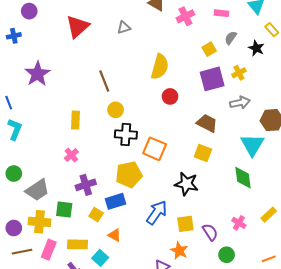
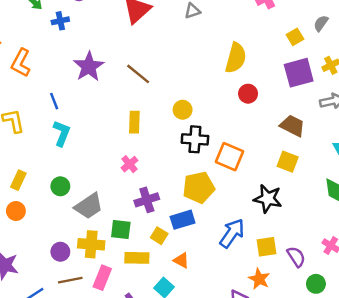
brown line: (104, 81) -> (138, 74), moved, turned -30
yellow rectangle: (78, 244) -> (137, 258), moved

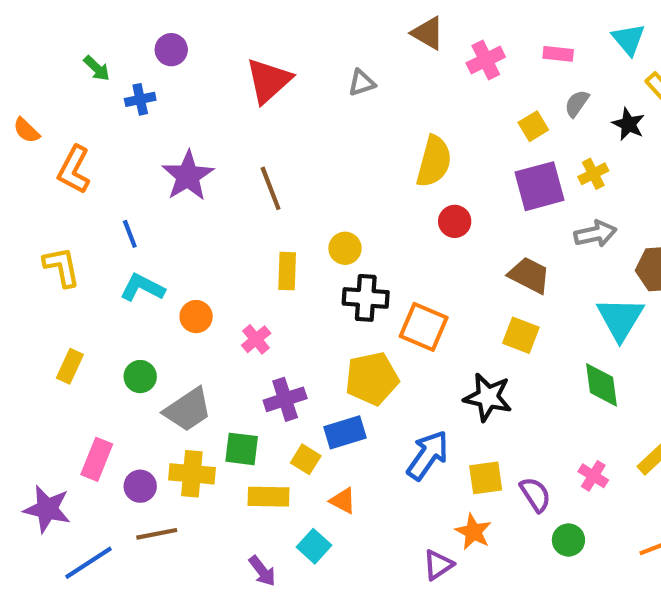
brown line: (138, 74) -> (271, 188), turned 30
yellow rectangle: (134, 122) -> (287, 271), moved
cyan L-shape: (62, 133) -> (142, 288), turned -85
orange circle: (16, 211) -> (196, 317), moved
pink rectangle: (102, 278) -> (97, 459), moved

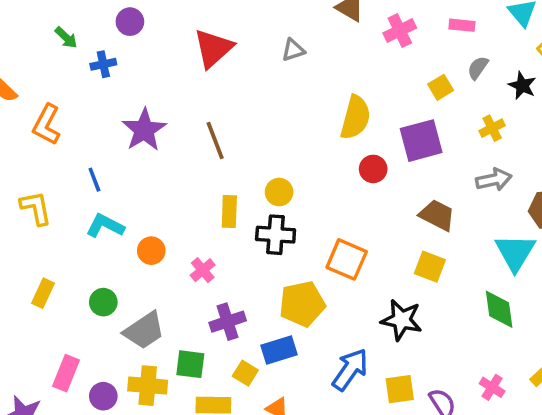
purple square: (540, 186) -> (421, 141), moved
black cross: (366, 298) -> (276, 235), moved

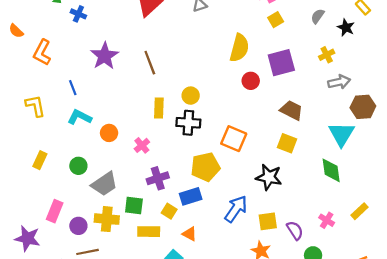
blue cross: (103, 64) -> (78, 14), turned 35
yellow square: (441, 87) -> (276, 20), moved
gray arrow: (494, 180) -> (339, 82), moved

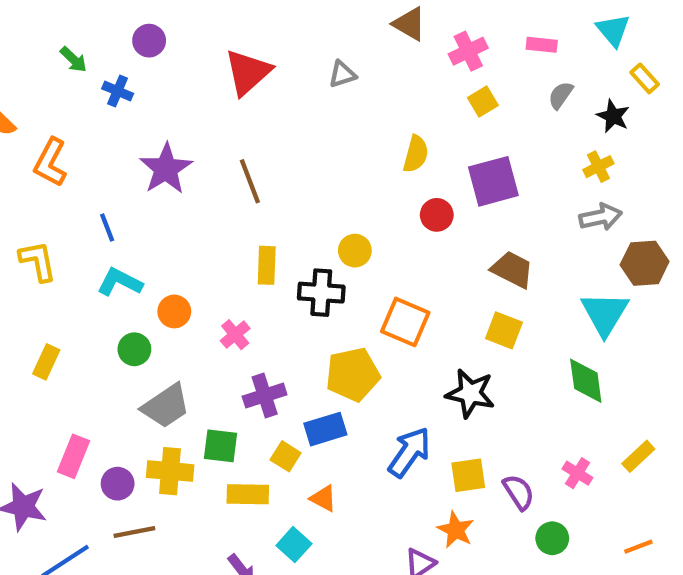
yellow semicircle: (239, 48) -> (416, 154), size x0.7
yellow cross: (327, 55) -> (598, 167), moved
yellow circle: (191, 96) -> (355, 251), moved
green circle: (78, 166) -> (134, 349), moved

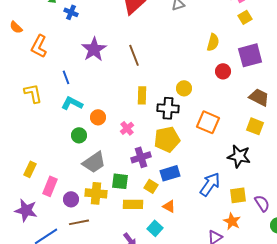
yellow rectangle: (46, 362) -> (30, 169), moved
yellow pentagon: (353, 374) -> (167, 139), moved

